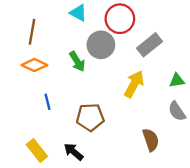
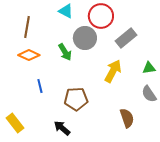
yellow rectangle: (37, 150) -> (15, 123), moved

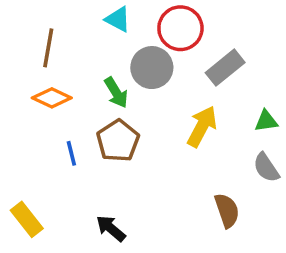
brown pentagon: (76, 99) -> (118, 141), moved, turned -30

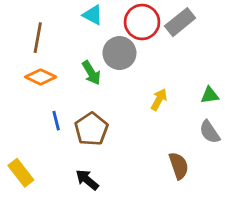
gray rectangle: (225, 68) -> (180, 22), moved
yellow arrow: (202, 126) -> (159, 100), size x0.7
brown pentagon: (118, 141) -> (91, 129), moved

